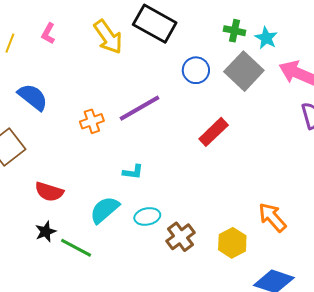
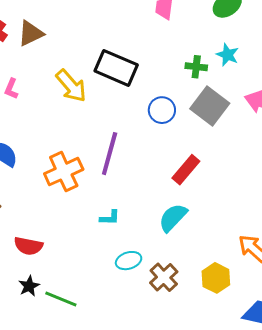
cyan star: (266, 38) -> (227, 55), moved
purple line: (139, 108) -> (110, 154), turned -39
orange cross: (92, 121) -> (64, 172), size x1.6
cyan semicircle: (105, 210) -> (173, 218), moved

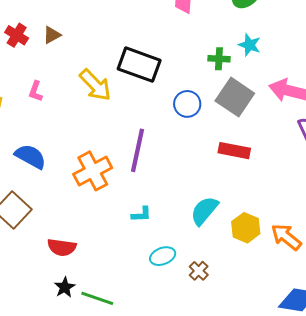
brown triangle: (31, 33) -> (52, 35), size x0.7
red rectangle: (186, 170) -> (234, 151), moved, turned 64
brown cross: (164, 277) -> (199, 271), size x0.7
yellow hexagon: (216, 278) -> (246, 228), moved

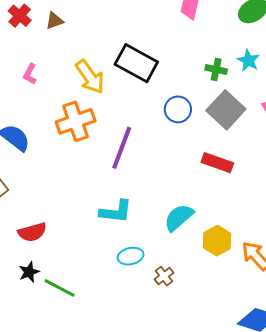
orange cross: (93, 171) -> (76, 121), moved
cyan L-shape: (141, 214) -> (116, 212), size x1.6
red semicircle: (62, 247) -> (32, 232), turned -32

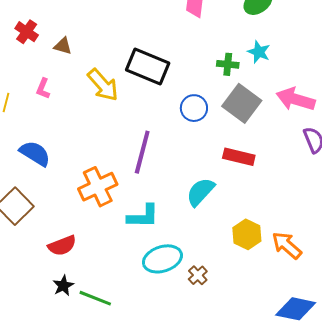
brown triangle: (54, 21) -> (63, 46), moved, turned 42
orange cross: (76, 121) -> (98, 187), moved
cyan semicircle: (179, 217) -> (200, 192), moved
cyan ellipse: (131, 256) -> (162, 259), size x1.5

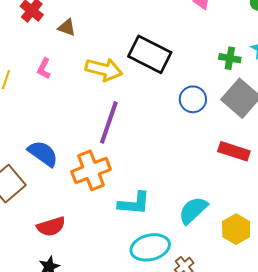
yellow arrow: (103, 85) -> (104, 69), turned -39
purple line: (142, 152) -> (109, 122), moved
blue semicircle: (35, 153) -> (43, 154), moved
cyan semicircle: (200, 192) -> (193, 210), moved

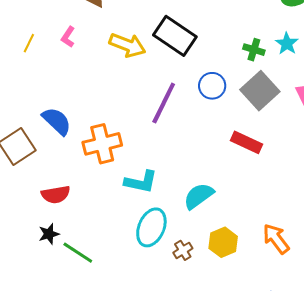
purple line: (109, 122) -> (164, 103), moved
yellow hexagon: (236, 229) -> (223, 242), moved
cyan ellipse: (150, 247) -> (151, 227), turned -60

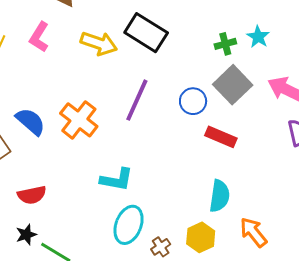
pink L-shape: (68, 37) -> (39, 37), size x1.4
green cross: (254, 50) -> (225, 44), turned -30
blue circle: (212, 86) -> (193, 101), moved
orange cross: (102, 144) -> (79, 120), moved, turned -36
cyan semicircle: (199, 196) -> (220, 196), moved, turned 136

